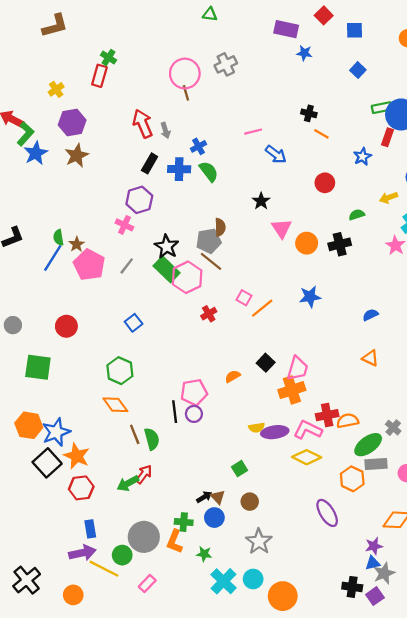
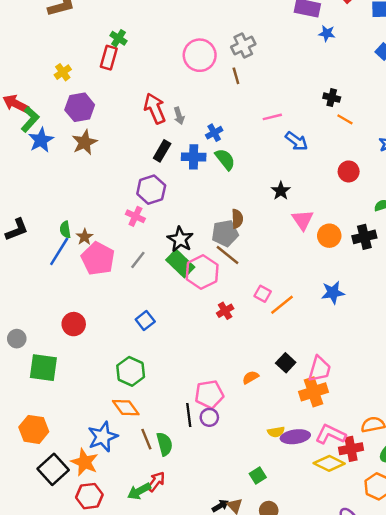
brown line: (186, 93) -> (236, 76), moved
gray circle: (13, 325) -> (17, 339), moved
red cross: (327, 415) -> (351, 449), moved
blue star: (56, 432) -> (103, 437), moved

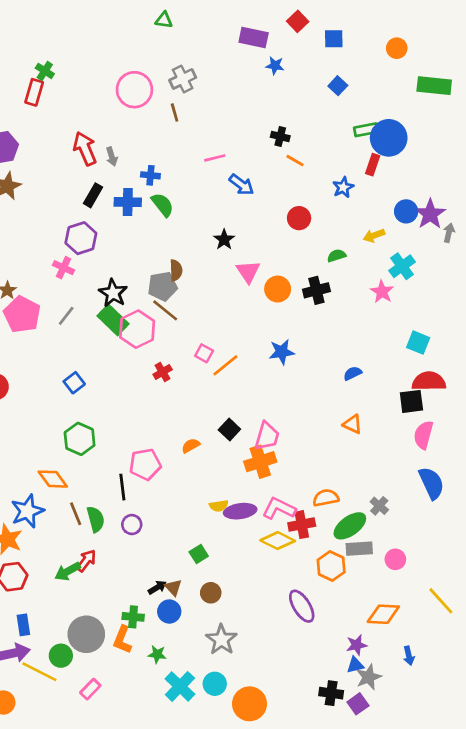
blue cross: (214, 133) -> (150, 175), turned 35
green hexagon: (131, 371) -> (80, 439), moved
purple circle: (209, 417) -> (132, 525), moved

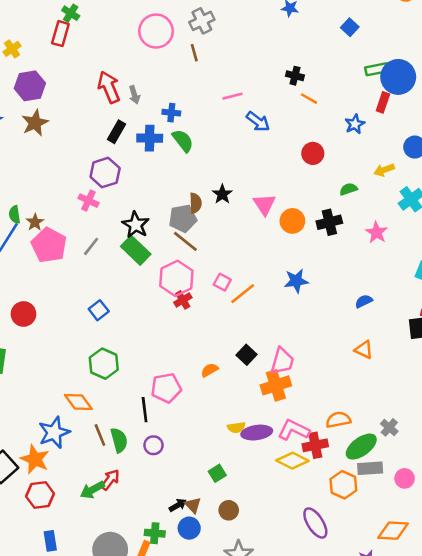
black star: (224, 240) -> (222, 194), moved
pink star: (382, 292) -> (377, 232), moved
pink hexagon: (137, 329) -> (176, 278), moved

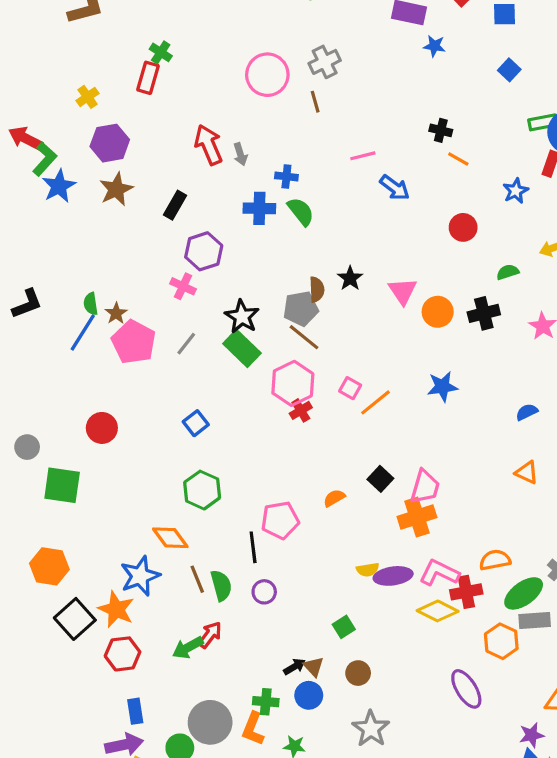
black rectangle: (117, 132) -> (175, 205), moved

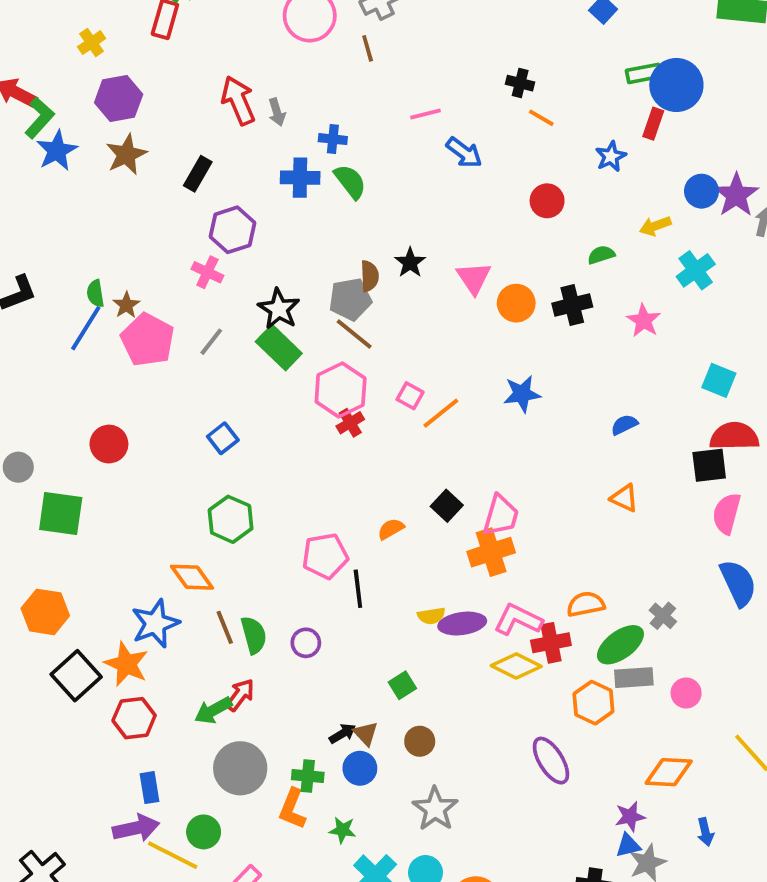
black line: (253, 547) -> (358, 589), moved
gray circle: (210, 722) -> (240, 768), moved

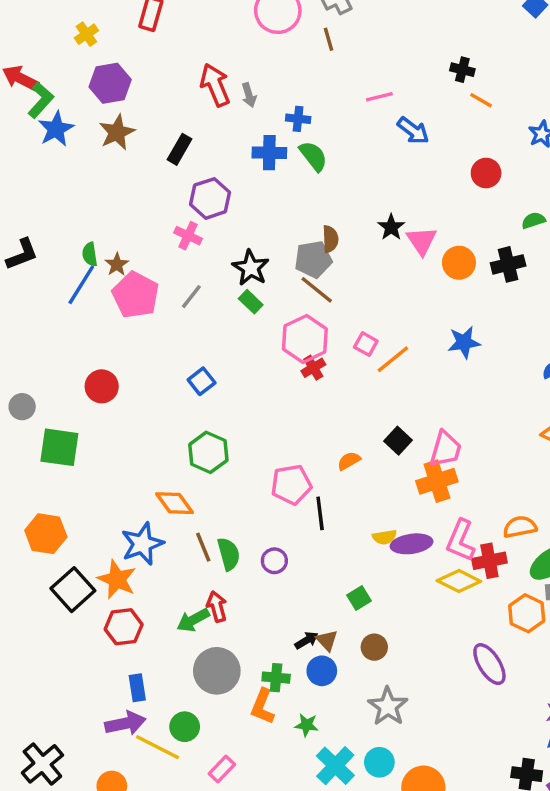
black star: (410, 263) -> (391, 227), moved
green rectangle: (279, 348) -> (251, 302), size x0.6
pink L-shape: (518, 620) -> (461, 540), turned -93
red arrow: (240, 695) -> (217, 606), turned -52

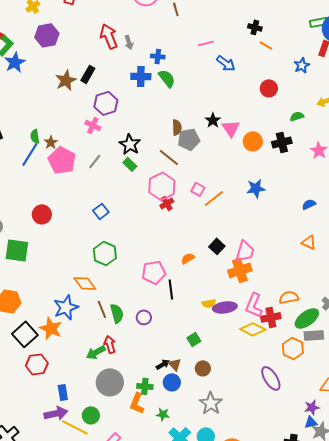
brown star: (117, 132) -> (66, 80), moved
gray pentagon: (313, 259) -> (189, 139), moved
red hexagon: (124, 627) -> (37, 364), moved

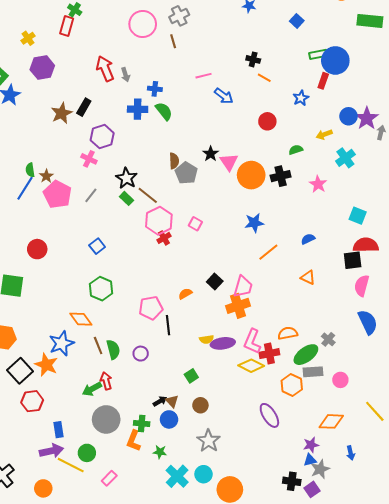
gray pentagon: (189, 139) -> (186, 173), turned -30
orange circle: (253, 141) -> (251, 175), size x1.4
brown line: (169, 157) -> (148, 195), moved
orange line: (214, 198) -> (268, 252), moved

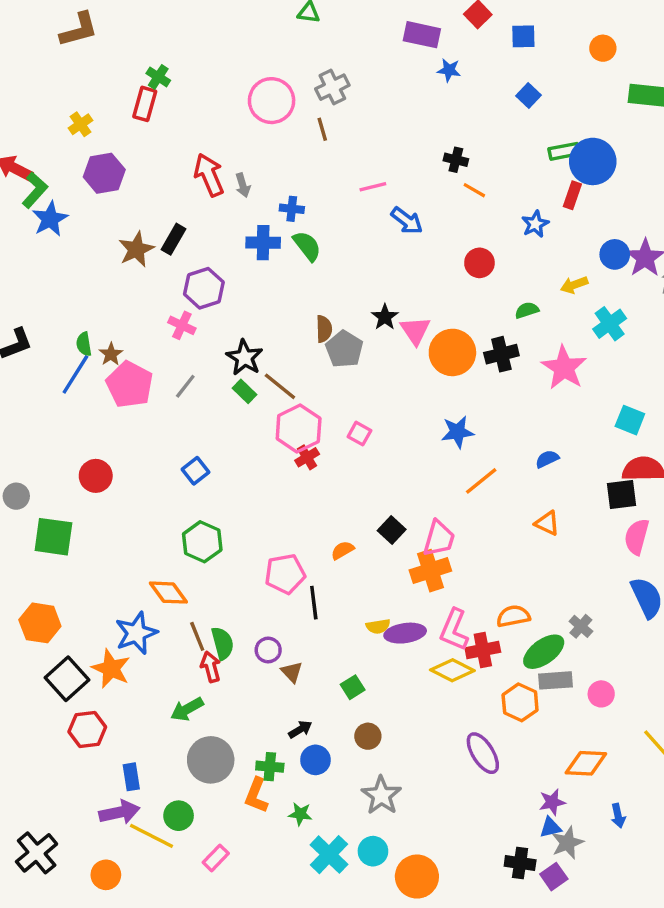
pink star: (318, 184) -> (564, 368), size x1.5
red arrow: (106, 381) -> (211, 667), moved
brown triangle: (172, 401) -> (292, 672), moved

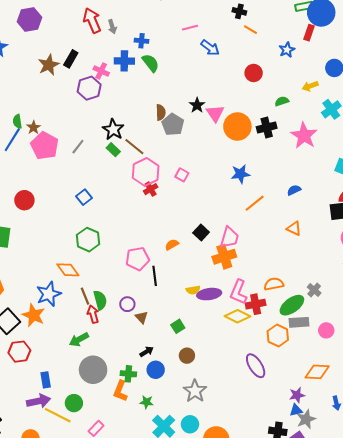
pink cross: (182, 325) -> (101, 71), moved

